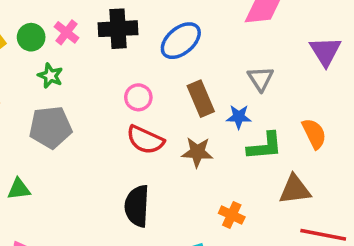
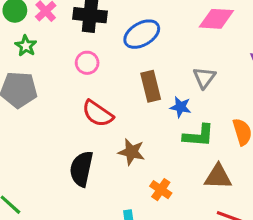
pink circle: (138, 97) -> (87, 63), moved
brown star: (197, 152) -> (132, 152), moved

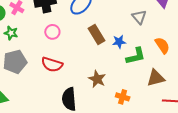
gray triangle: (204, 78) -> (139, 17), moved
red semicircle: (98, 114) -> (52, 64), moved
brown star: (132, 152) -> (97, 79), turned 30

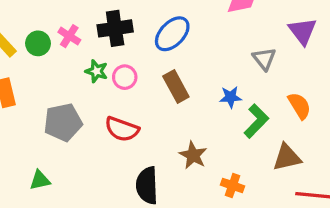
green star: (11, 33) -> (96, 71), moved
brown rectangle: (97, 34) -> (176, 87), moved
green L-shape: (136, 56) -> (256, 121), turned -35

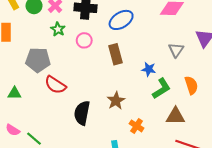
green star: (96, 71) -> (58, 29), moved
red semicircle: (122, 129) -> (55, 85), moved

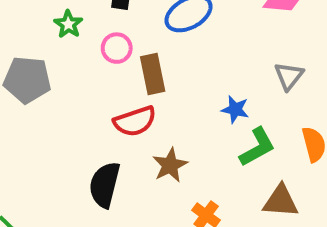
brown rectangle: (115, 54) -> (153, 74), moved
red semicircle: (55, 85) -> (135, 121), moved, turned -55

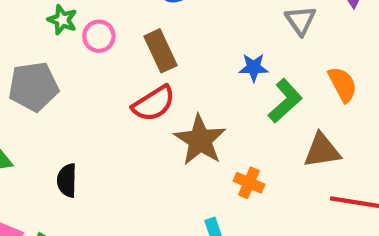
pink circle: (117, 48) -> (99, 36), moved
brown star: (170, 165) -> (200, 140), size x1.4
black semicircle: (105, 185) -> (67, 180), moved, size x0.7

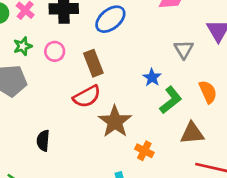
green star: (62, 20) -> (23, 46), moved, turned 30
blue star: (254, 67) -> (152, 77), turned 30
black semicircle: (67, 180) -> (43, 141), moved

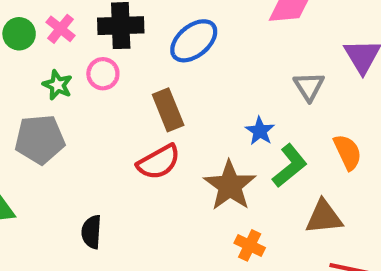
green star: (23, 46) -> (57, 85), turned -30
pink circle: (55, 51) -> (103, 74), moved
brown star: (115, 122) -> (230, 186), moved

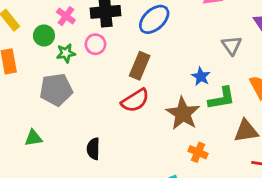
green circle: (19, 34) -> (44, 36), moved
green star: (57, 85) -> (66, 53), turned -30
brown rectangle: (168, 110) -> (140, 66), turned 48
green L-shape: (290, 166) -> (222, 98), turned 32

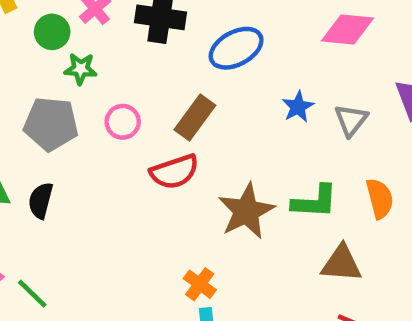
pink circle: (95, 44) -> (123, 122), moved
blue star: (201, 76) -> (298, 107), moved
black semicircle: (93, 149) -> (41, 201), moved
orange cross: (198, 152) -> (200, 284), moved

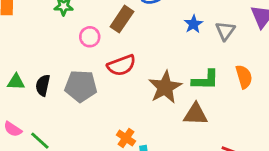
brown rectangle: (195, 117) -> (122, 19), moved
gray pentagon: (51, 124) -> (81, 86), moved
brown triangle: (341, 264) -> (196, 114), moved
orange cross: (200, 284) -> (126, 138), moved

